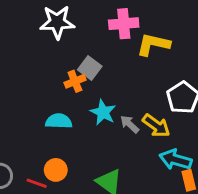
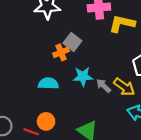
cyan star: (103, 112) -> (83, 77), turned -30

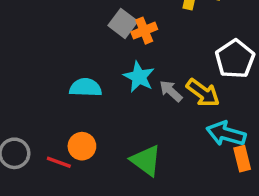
orange cross: (61, 52) -> (144, 31), moved
cyan star: (83, 77) -> (139, 77), turned 30

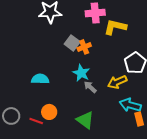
cyan semicircle: (86, 87) -> (40, 79), moved
gray arrow: (171, 91) -> (90, 87), moved
yellow arrow: (203, 93) -> (117, 82), turned 120

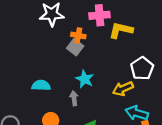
orange cross: (84, 47) -> (78, 35), moved, turned 32
gray arrow: (90, 87) -> (74, 98), moved, turned 40

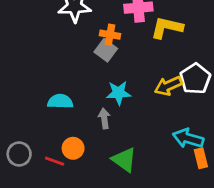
cyan star: (85, 79) -> (119, 93), turned -30
yellow arrow: (123, 89) -> (168, 86), moved

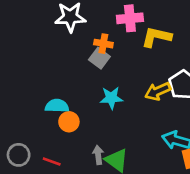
gray arrow: (104, 118) -> (98, 155), moved
orange circle: (73, 148) -> (69, 122), moved

